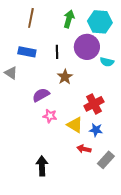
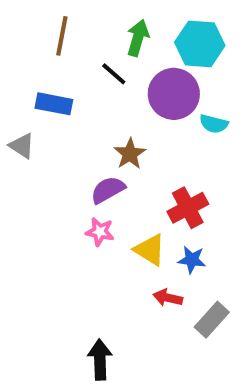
black line: (57, 52) -> (114, 74), moved, turned -48
purple semicircle: (41, 95) -> (108, 190), moved
black arrow: (42, 166) -> (100, 360), moved

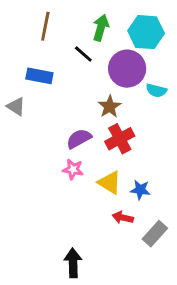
brown star: (130, 154) -> (110, 107), moved
red cross: (188, 208) -> (120, 139), moved

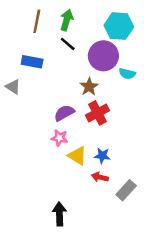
green arrow: (101, 28) -> (67, 20), moved
yellow triangle: (110, 183) -> (77, 156), moved
blue star: (140, 190) -> (102, 156), moved

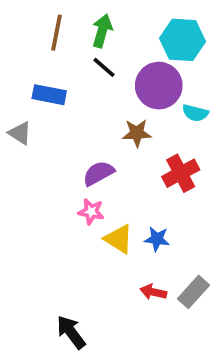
brown star: (89, 87) -> (137, 133), turned 30
red cross: (97, 113) -> (181, 173), moved
red arrow: (100, 177) -> (153, 292), moved
black arrow: (59, 214) -> (71, 332), moved, turned -35

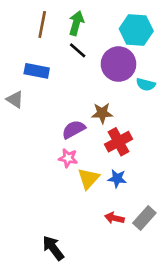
brown star: (137, 133) -> (102, 113), moved
red cross: (181, 173) -> (118, 142), moved
yellow triangle: (119, 239) -> (89, 178), turned 40

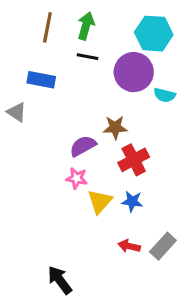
black line: (78, 50) -> (87, 57), turned -30

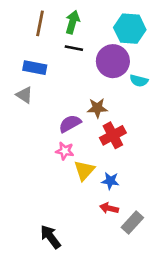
gray triangle: (17, 112) -> (24, 95), moved
blue star: (132, 201) -> (110, 181), moved
gray rectangle: (163, 246) -> (132, 223), moved

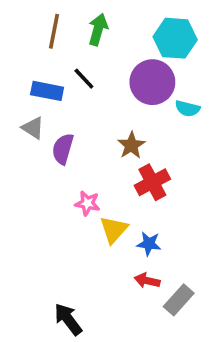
black line: (74, 48) -> (84, 79), moved, turned 36
brown star: (97, 108) -> (131, 145), turned -30
purple semicircle: (70, 124) -> (63, 149), moved, turned -45

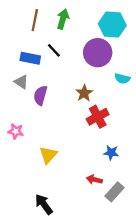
cyan semicircle: (188, 108) -> (122, 78), moved
pink star: (87, 203) -> (16, 131), moved
yellow triangle: (114, 230) -> (48, 155), moved
blue star: (149, 244) -> (111, 153), moved

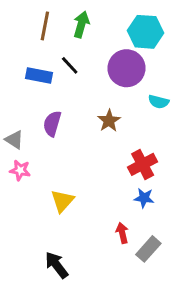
gray triangle: (21, 82) -> (14, 140), moved
red cross: (98, 117) -> (143, 164), moved
red arrow: (94, 180) -> (122, 233), turned 64

